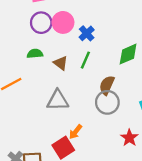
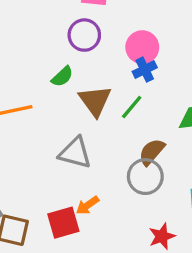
pink circle: (63, 22) -> (142, 47), moved
green semicircle: (35, 54) -> (62, 77), turned 126
brown triangle: (61, 63) -> (95, 101), size x1.5

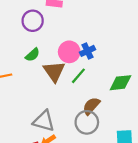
purple circle: (84, 35) -> (33, 21), moved
pink circle: (142, 47) -> (69, 52), moved
gray triangle: (75, 153) -> (44, 121), moved

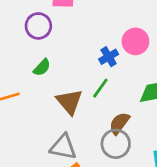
pink circle: (69, 52) -> (135, 41), moved
brown triangle: (54, 71) -> (69, 102), moved

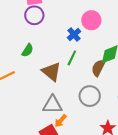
purple circle: (38, 26) -> (34, 15), moved
brown semicircle: (119, 123) -> (98, 68), moved

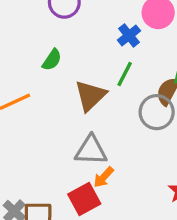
brown triangle: (51, 72) -> (90, 96), turned 35
gray circle: (90, 96) -> (157, 112), moved

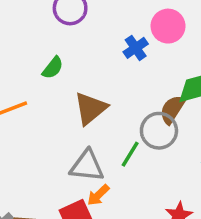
green line: (125, 74) -> (130, 154), moved

